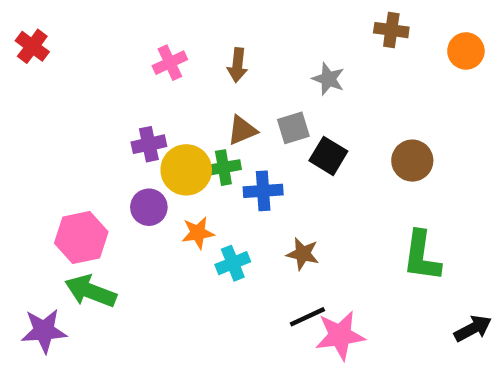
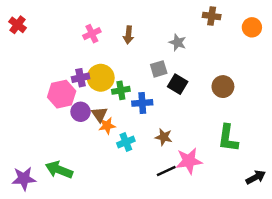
brown triangle: (242, 130) -> (99, 114), moved, turned -42
yellow circle: (186, 170) -> (101, 78), moved
pink hexagon: (81, 237) -> (62, 94), moved
green arrow: (91, 291) -> (59, 170), moved
pink star: (340, 335) -> (189, 161), moved

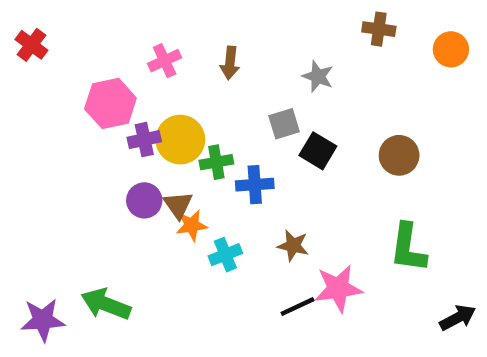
pink hexagon: (62, 94) -> (110, 103), moved

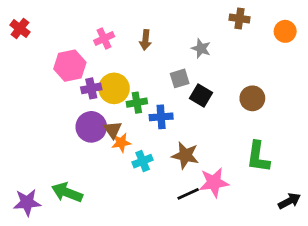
purple circle: (144, 200) -> (91, 127), size x1.4
brown star: (293, 246) -> (185, 155), size x1.4

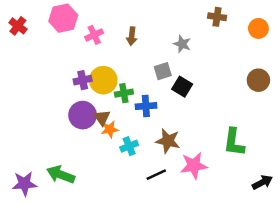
pink hexagon: (70, 66) -> (63, 18), moved
brown circle: (252, 98) -> (258, 80), moved
black line: (188, 194) -> (156, 175), moved

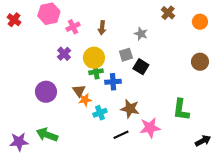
brown cross: (217, 17) -> (168, 13), turned 32
purple cross: (83, 80) -> (64, 54), moved, turned -32
yellow circle: (103, 80) -> (94, 58), moved
purple circle: (83, 115) -> (46, 92), moved

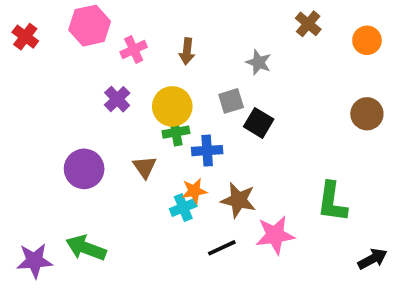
orange star: (85, 100) -> (194, 191), moved

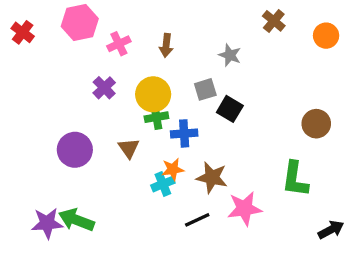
brown circle: (367, 114) -> (316, 124), moved
purple star: (34, 261) -> (47, 223), moved

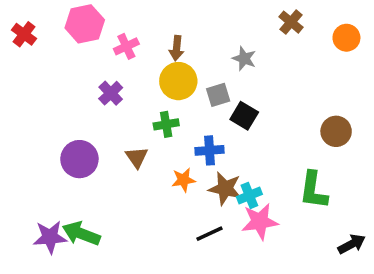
yellow circle: (153, 94) -> (178, 81), moved
blue cross: (184, 133) -> (210, 150), moved
cyan cross: (163, 184) -> (249, 195), moved

